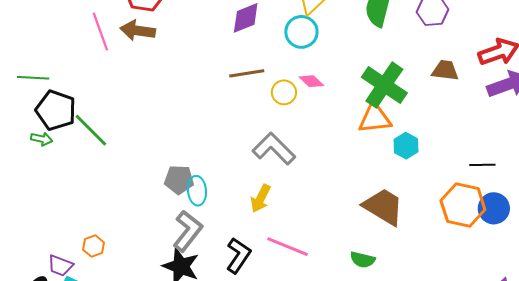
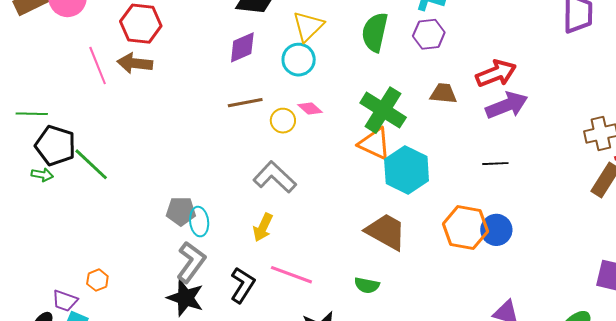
orange triangle: (375, 118) -> (374, 143), turned 33
cyan hexagon: (406, 146) -> (407, 170), size x1.8
black line: (482, 165) -> (495, 164), moved

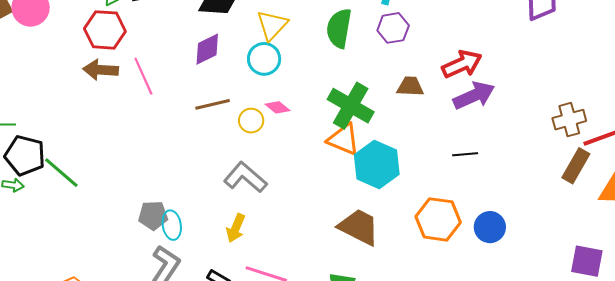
pink line: (98, 66) -> (143, 76), moved
blue circle: (496, 230) -> (490, 227), moved

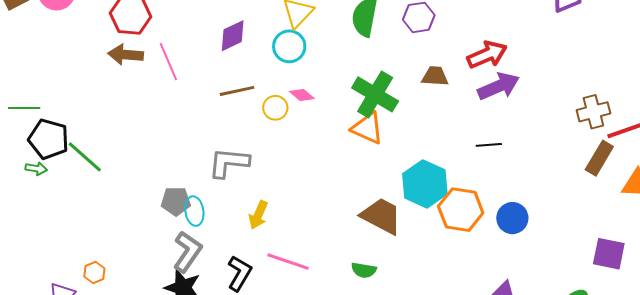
cyan hexagon: (377, 165) -> (425, 184), moved
gray L-shape: (245, 177) -> (229, 163), moved, turned -36

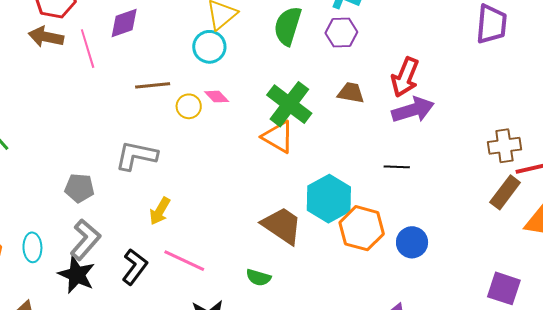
purple diamond: (233, 36) -> (124, 23), moved
red arrow: (487, 55) -> (405, 77), turned 129
cyan ellipse: (194, 211) -> (32, 247), moved

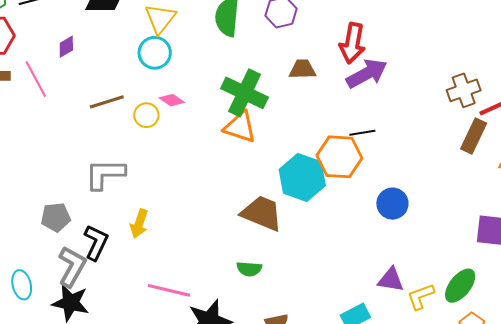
purple diamond: (124, 23) -> (66, 47), size x0.7
orange hexagon: (362, 228) -> (339, 157), moved
pink line: (184, 261) -> (169, 290), moved
black L-shape: (135, 267) -> (96, 243), moved

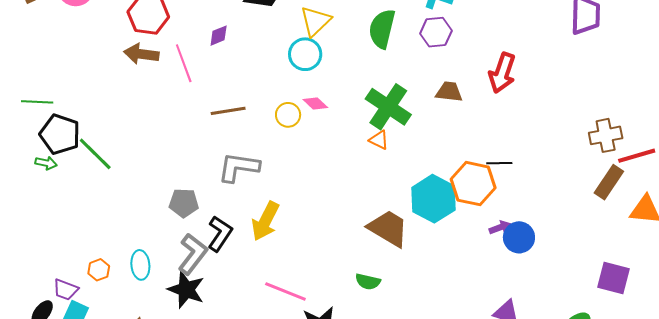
purple arrow: (367, 74) -> (500, 227), moved, size x0.5
brown line: (107, 102) -> (228, 111), moved
orange triangle: (240, 127) -> (379, 140), size x0.6
yellow arrow: (139, 224) -> (265, 221), size x1.4

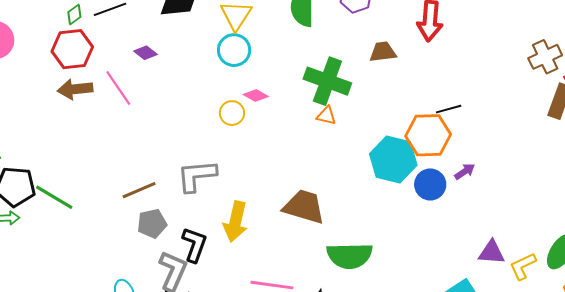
purple diamond: (219, 36) -> (146, 53), turned 75
brown line: (228, 111) -> (139, 190), moved
brown trapezoid: (388, 228) -> (304, 207), moved
blue circle: (519, 237) -> (430, 184), moved
green semicircle: (368, 282) -> (350, 256), size x1.8

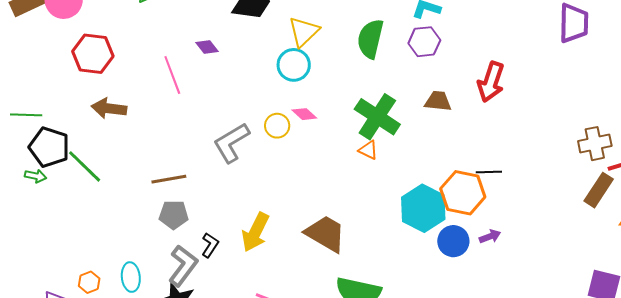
red hexagon: (72, 49) -> (93, 54), moved
brown arrow: (75, 89) -> (109, 108), moved
gray L-shape: (197, 176) -> (231, 143), moved, turned -39
black L-shape: (194, 245) -> (210, 245), size x0.7

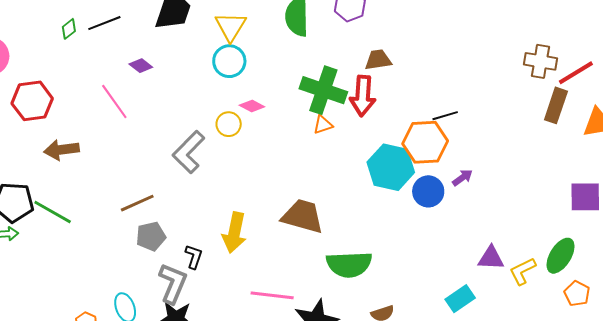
red arrow: (491, 82) -> (363, 96), moved
brown cross: (595, 144) -> (541, 61), turned 36
orange triangle: (368, 150) -> (323, 125), turned -30

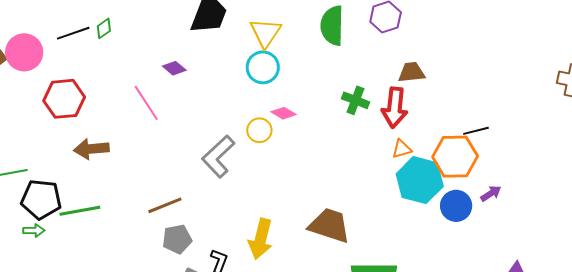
black line: (104, 23) -> (73, 33), moved
green cross: (323, 90) -> (355, 100), size x0.6
orange triangle: (323, 125) -> (402, 149), moved
green line: (53, 212) -> (80, 211), turned -42

